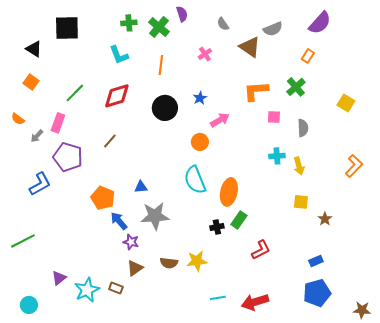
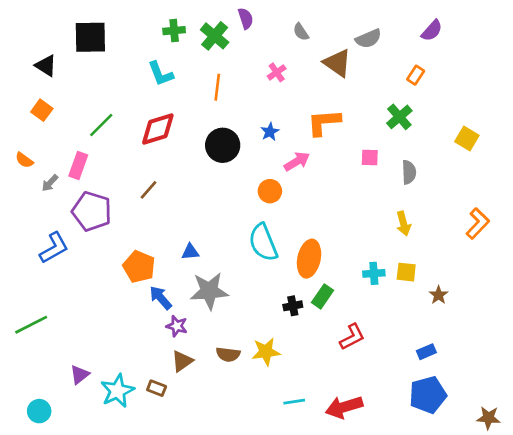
purple semicircle: (320, 23) -> (432, 31), size x0.7
orange L-shape: (256, 91) -> (324, 122), moved
cyan cross: (277, 156) -> (374, 273), moved

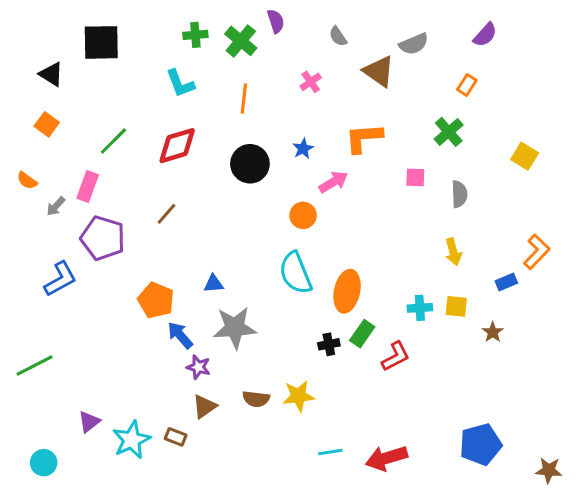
red L-shape: (352, 337) -> (396, 356), moved
blue rectangle: (426, 352) -> (506, 282), moved

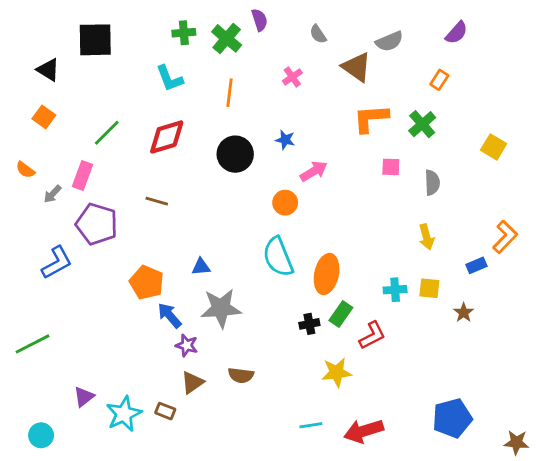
orange L-shape: (364, 138) -> (371, 118), moved
blue star: (303, 149) -> (285, 140), turned -30
brown line: (167, 214) -> (157, 201), turned 65
yellow star: (298, 396) -> (337, 372), moved

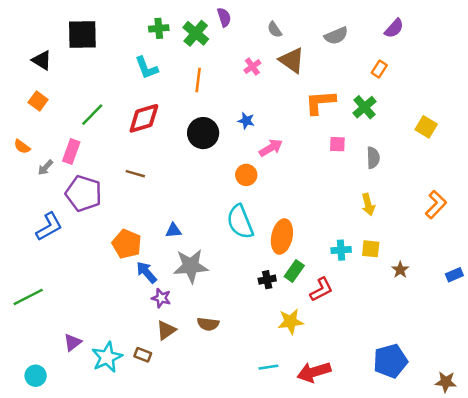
brown triangle: (357, 67) -> (292, 60), moved
blue rectangle: (476, 265) -> (454, 275), moved

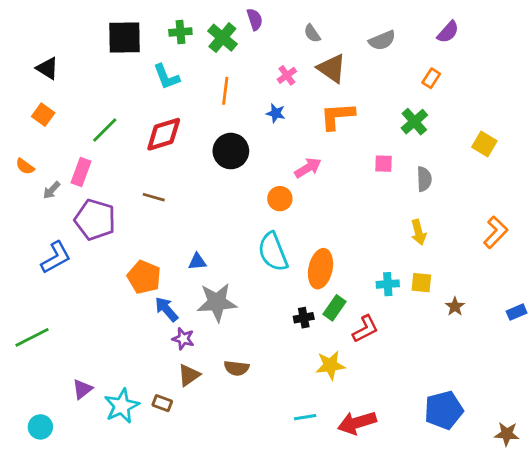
black square: (82, 34) -> (124, 38), moved
orange L-shape: (320, 102) -> (337, 116), moved
blue star: (246, 121) -> (276, 113), moved

